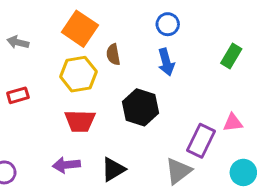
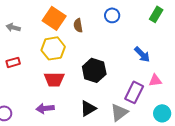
brown semicircle: (113, 54) -> (78, 25), moved
green rectangle: (231, 56) -> (156, 14), moved
blue arrow: (166, 62) -> (142, 54), moved, turned -30
black triangle: (113, 169) -> (88, 108), moved

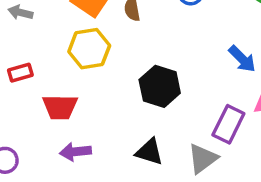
red trapezoid: (54, 79) -> (60, 107), moved
black triangle: (88, 108) -> (149, 152), turned 48

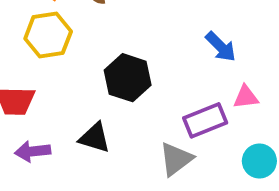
purple rectangle: (228, 124) -> (205, 120), turned 42
black triangle: (149, 152) -> (95, 138), moved

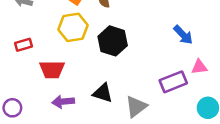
black hexagon: (128, 78) -> (113, 41), moved
gray triangle: (176, 159) -> (136, 107), moved

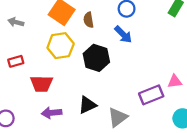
blue arrow: (183, 35) -> (123, 34), moved
black triangle: (103, 93) -> (87, 105), turned -42

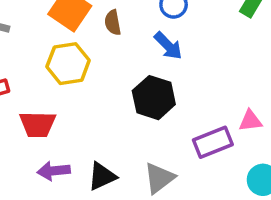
black hexagon: (96, 58) -> (154, 98), moved
black triangle: (87, 105) -> (102, 176), moved

